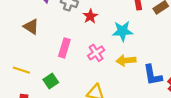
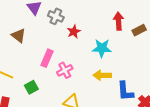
pink cross: (96, 53) -> (65, 70), moved

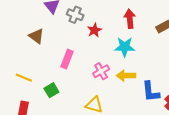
red arrow: (118, 21) -> (130, 19), moved
pink cross: (65, 70) -> (101, 71), moved

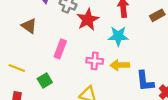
red star: (94, 30) -> (88, 20), size x1.5
pink cross: (101, 71) -> (95, 61), turned 35

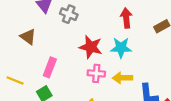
red star: (88, 20) -> (91, 47), moved, turned -30
pink rectangle: (60, 49) -> (50, 67), moved

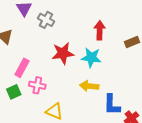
red star: (91, 47) -> (63, 53), turned -30
pink cross: (96, 73) -> (37, 85), moved

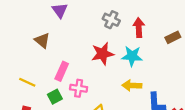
gray cross: (46, 20) -> (111, 20), moved

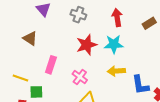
gray cross: (111, 20) -> (78, 15), moved
pink cross: (79, 88) -> (80, 77), moved, turned 35
green square: (55, 97) -> (36, 92), moved, turned 32

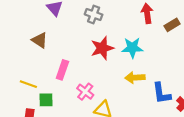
red arrow: (117, 17) -> (147, 13), moved
pink cross: (80, 77) -> (85, 92), moved

